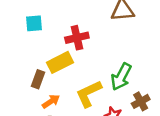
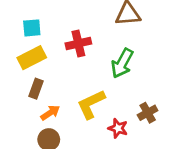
yellow rectangle: (60, 62) -> (32, 58), moved
green arrow: (121, 77) -> (122, 63), moved

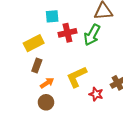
cyan square: (32, 28) -> (52, 16), moved
green arrow: (122, 63) -> (92, 35), moved

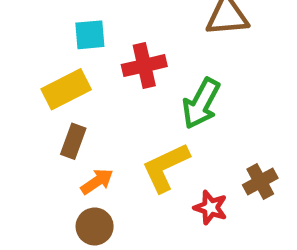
cyan square: (52, 16) -> (90, 35), moved
green arrow: (92, 35) -> (201, 103), moved

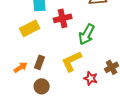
brown rectangle: (73, 141) -> (40, 62), moved
orange arrow: (97, 182) -> (21, 67), moved

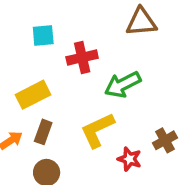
yellow rectangle: (30, 28) -> (33, 95), moved
green arrow: (87, 34) -> (123, 85), turned 35

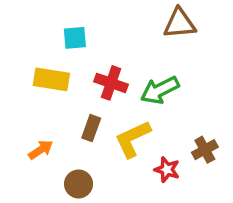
red cross: (82, 57) -> (111, 83), moved, turned 32
yellow rectangle: (33, 95) -> (51, 79), moved, turned 36
brown rectangle: (43, 132) -> (91, 128), moved

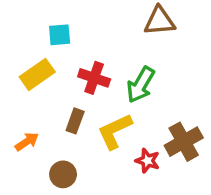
yellow rectangle: (51, 79) -> (37, 74), turned -44
green arrow: (160, 90) -> (141, 85), turned -33
brown cross: (205, 150) -> (184, 142), size x1.5

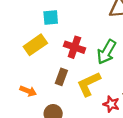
orange arrow: (27, 142) -> (28, 91), turned 56

